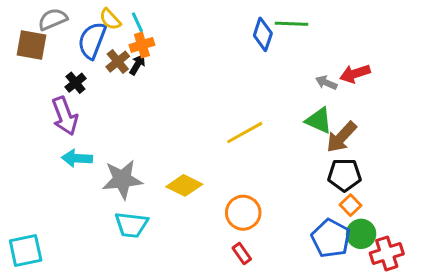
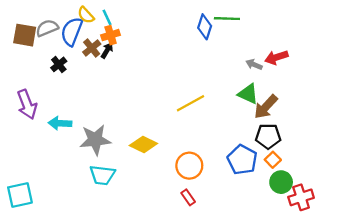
gray semicircle: (53, 19) -> (47, 28), moved
purple arrow: (65, 116) -> (27, 104), moved
blue pentagon: (331, 238) -> (242, 160), moved

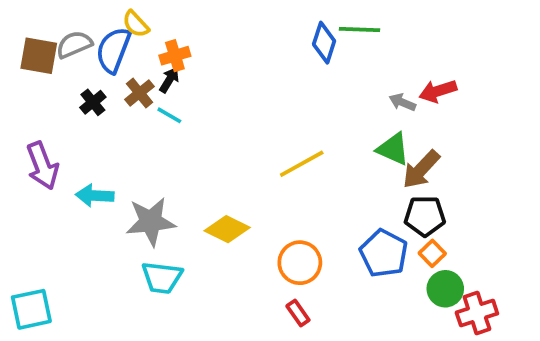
cyan line: (107, 17) -> (169, 115), moved, turned -35
brown cross: (92, 48) -> (139, 93), moved

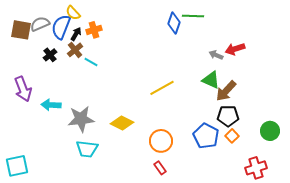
black arrow: (169, 80) -> (76, 34), moved
green circle: (445, 289) -> (270, 131), moved

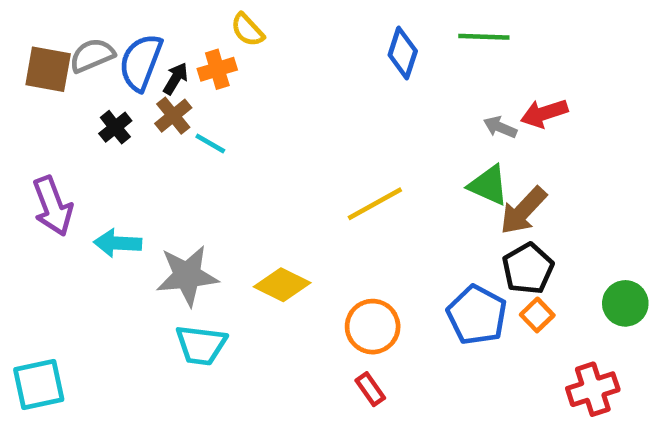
yellow semicircle: (73, 13) -> (247, 30), moved
green line: (193, 16) -> (484, 37), moved
black pentagon: (228, 116) -> (528, 269), turned -30

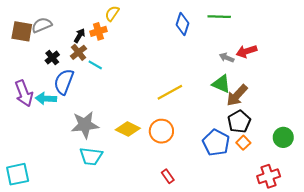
yellow semicircle: (247, 30) -> (112, 13), turned 77
blue semicircle: (141, 62) -> (64, 82), moved
cyan arrow: (118, 243) -> (46, 99), moved
orange circle: (373, 327) -> (161, 131), moved

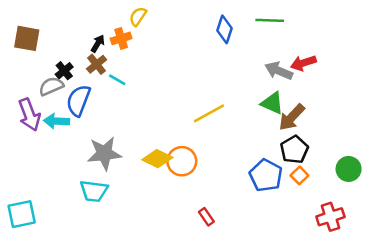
gray semicircle: (42, 25) -> (51, 86), moved
gray arrow: (227, 58) -> (279, 71), size x1.5
orange circle: (161, 131) -> (182, 161), moved
cyan trapezoid: (91, 156) -> (94, 191), moved

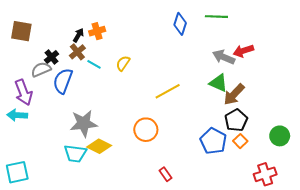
yellow semicircle: (138, 16) -> (123, 63), moved
cyan arrow: (56, 121) -> (17, 115), moved
yellow diamond: (157, 159) -> (99, 146), moved

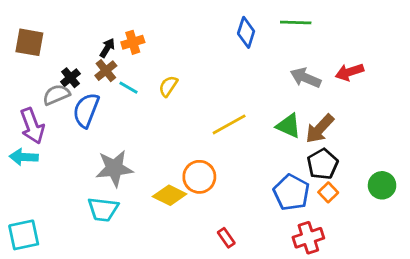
red arrow: (243, 51) -> (349, 72), moved
green triangle: (218, 83) -> (289, 126), moved
yellow diamond: (99, 146) -> (170, 195), moved
red cross: (265, 174) -> (308, 238), moved

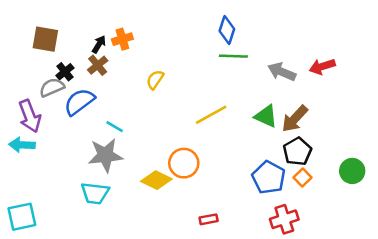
green line: (296, 22) -> (233, 56), moved
brown square: (29, 42) -> (45, 39), moved
cyan line: (129, 88) -> (115, 127), moved
blue semicircle: (86, 110) -> (79, 102), turned 32
red rectangle: (226, 238) -> (209, 219), turned -66

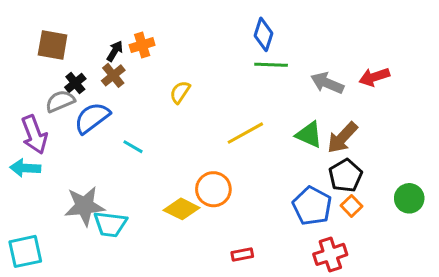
gray star: (105, 155) -> (84, 206), moved

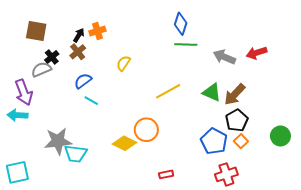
blue semicircle: (92, 118) -> (83, 81), moved, size x0.7

